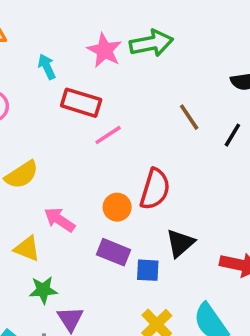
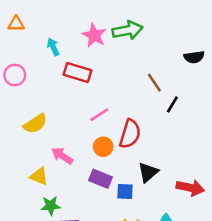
pink line: (108, 135) -> (99, 115), moved
black line: (232, 135) -> (172, 104), moved

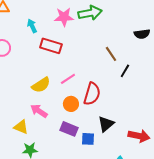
pink star: (94, 35) -> (64, 17), turned -30
yellow semicircle: (35, 124) -> (41, 85), moved

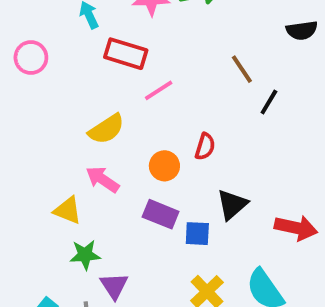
pink line: (68, 79) -> (159, 90), moved
red semicircle: (92, 94) -> (205, 146), size x0.6

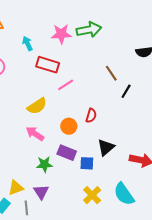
yellow triangle: (68, 210) -> (16, 188), moved, turned -42
green star: (85, 255) -> (44, 164), moved

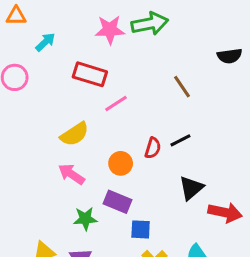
cyan arrow: (27, 43) -> (45, 42), moved, turned 72
black line: (126, 91) -> (180, 140), moved, turned 32
black triangle: (106, 147) -> (191, 188), moved
blue square: (87, 163) -> (141, 229), moved

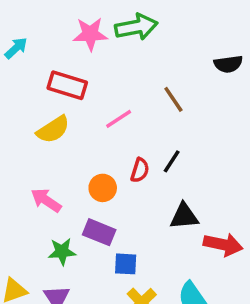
pink line: (116, 103) -> (119, 119), moved
yellow semicircle: (75, 134) -> (53, 130), moved
black line: (180, 140) -> (172, 161), turned -30
black triangle: (191, 188) -> (184, 216), turned 36

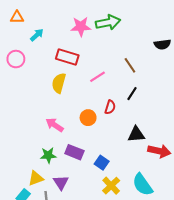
yellow semicircle: (53, 130) -> (59, 83), turned 138
black line: (172, 161) -> (132, 94), moved
purple rectangle: (99, 232) -> (74, 152), moved
green star: (62, 252) -> (48, 155), moved
blue square: (126, 264) -> (102, 163), turned 32

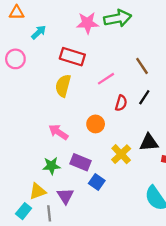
red semicircle: (110, 107) -> (121, 103), moved
blue square: (102, 163) -> (97, 182), moved
yellow cross: (111, 186) -> (121, 154), moved

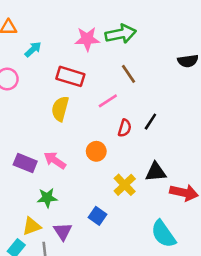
brown line: (142, 66) -> (129, 74), moved
purple rectangle: (80, 162) -> (25, 163), moved

